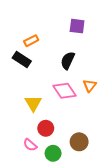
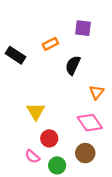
orange rectangle: (31, 41) -> (50, 44), moved
black rectangle: (22, 59) -> (15, 55), moved
pink diamond: (65, 91) -> (90, 123), moved

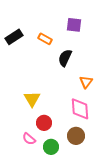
orange rectangle: (50, 44) -> (45, 39), turned 56
black rectangle: (15, 55) -> (14, 37), moved, turned -66
pink diamond: (90, 123) -> (80, 109), turned 30

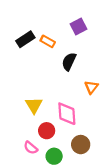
purple square: (74, 25) -> (79, 26), turned -35
black rectangle: (14, 37) -> (25, 39), moved
pink diamond: (80, 109) -> (67, 114), moved

